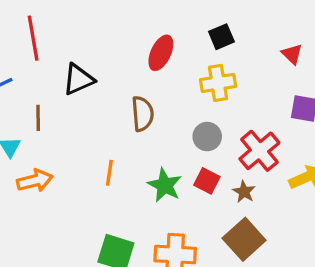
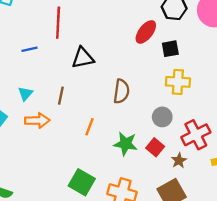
black square: (221, 37) -> (170, 49), moved
red ellipse: (161, 53) -> (146, 32), moved
brown line: (38, 118) -> (61, 96), moved
green star: (165, 185) -> (126, 144), turned -30

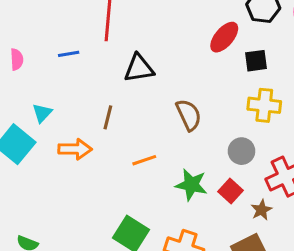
brown semicircle: (121, 91) -> (189, 115), turned -35
cyan triangle: (25, 94) -> (42, 113), moved
orange line: (90, 127) -> (144, 160), turned 48

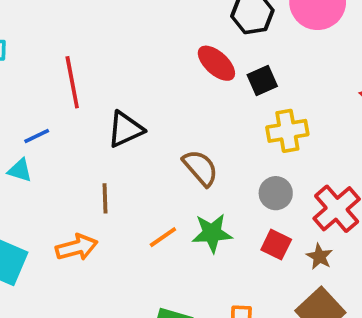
red ellipse: (224, 37) -> (216, 63), turned -72
cyan triangle: (42, 113) -> (20, 170), moved, turned -40
green star: (191, 185) -> (212, 233), moved

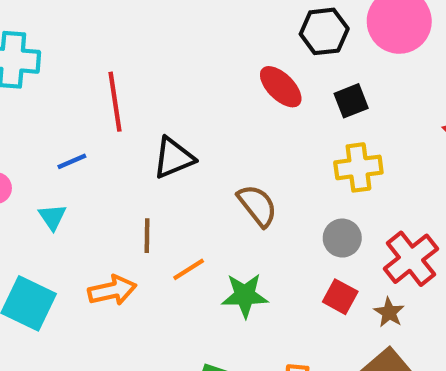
black square: (262, 81) -> (351, 101), moved
cyan triangle: (20, 170) -> (52, 217), moved, turned 36
green star: (212, 233) -> (245, 295), moved
orange line: (163, 237) -> (189, 269), moved

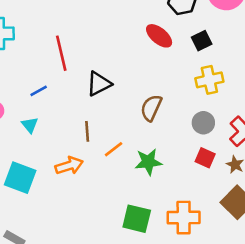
brown semicircle: (257, 206) -> (151, 108), turned -112

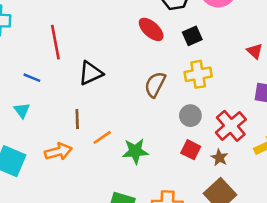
blue line: (39, 91) -> (32, 78), turned 48
brown semicircle: (151, 108) -> (155, 84), moved

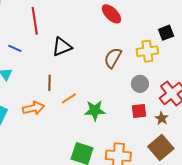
black square: (192, 36) -> (166, 33), moved
red square: (191, 150) -> (139, 111), turned -35

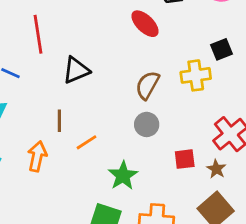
gray circle: (140, 84) -> (147, 124), moved
orange arrow: (33, 108) -> (37, 156), turned -65
green star: (95, 110) -> (123, 176), moved, turned -30

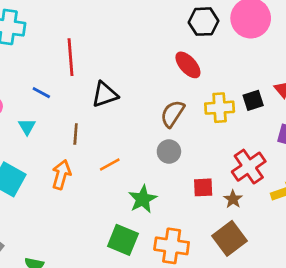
red ellipse: (145, 24) -> (188, 65), moved
black square: (222, 49) -> (253, 100), moved
brown line: (59, 121) -> (76, 134), moved

